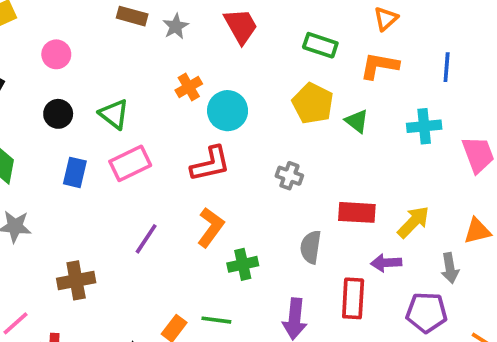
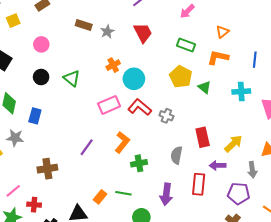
pink rectangle: (130, 163) -> (109, 105), moved
red L-shape: (210, 164) -> (140, 107), moved, turned -130
blue rectangle: (75, 172) -> (35, 116), moved
red rectangle: (357, 212) -> (203, 137), turned 72

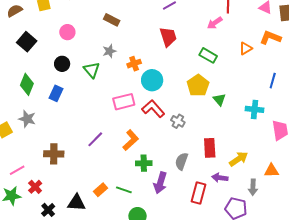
gray star: (107, 32) -> (109, 51), moved
orange L-shape: (218, 57) -> (270, 38), moved
blue rectangle: (35, 116) -> (56, 93), moved
purple arrow: (166, 194) -> (160, 183), moved
red cross: (34, 205) -> (35, 187), turned 32

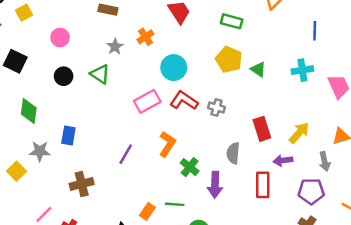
orange cross: (134, 64) -> (146, 37), moved
blue rectangle: (56, 93) -> (68, 135), moved
green cross: (144, 163) -> (190, 167), turned -35

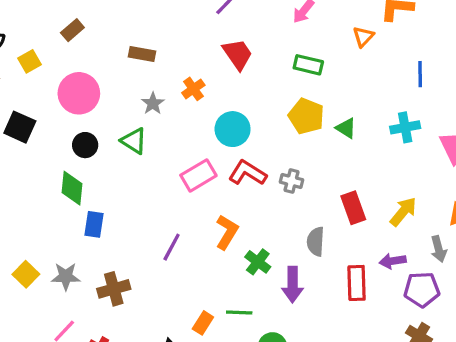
pink circle: (60, 38) -> (79, 93), size x1.6
green diamond: (29, 111) -> (72, 188), moved
gray star: (40, 151) -> (66, 276), moved
purple arrow: (283, 160) -> (393, 261), moved

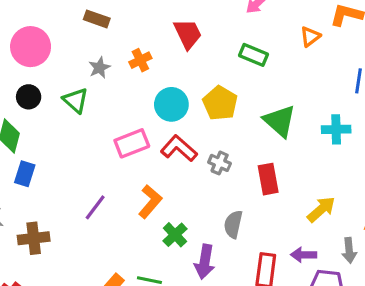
yellow pentagon: (306, 116) -> (220, 103), moved
green triangle: (346, 128) -> (280, 121), size x1.6
red rectangle: (353, 208) -> (268, 179), moved

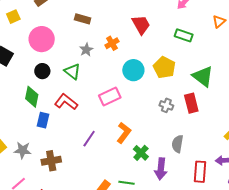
red L-shape: (179, 148) -> (66, 102), moved
red rectangle: (268, 179) -> (191, 103), moved

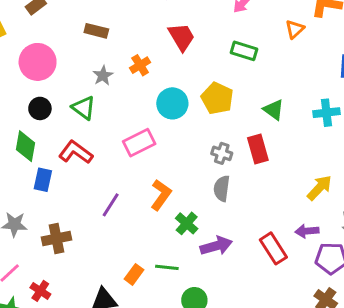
green triangle: (203, 76) -> (274, 110), size x0.7
gray semicircle: (177, 144) -> (222, 188), moved
purple arrow: (161, 169) -> (216, 246), turned -110
red rectangle: (200, 172) -> (273, 248), turned -35

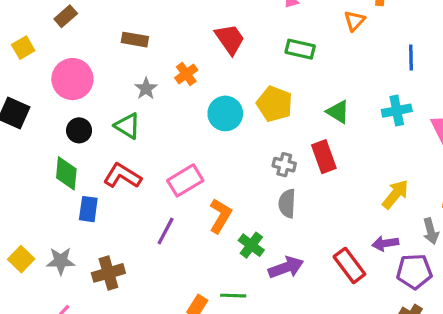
pink rectangle: (139, 143) -> (185, 180), moved

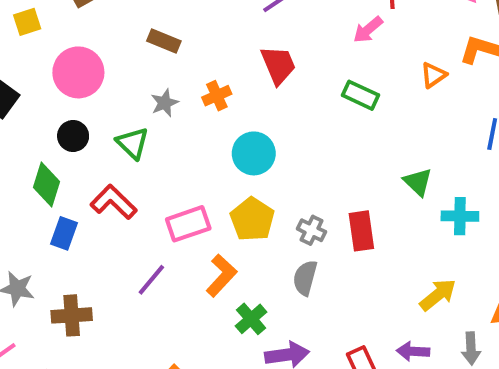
yellow pentagon: (275, 104) -> (252, 219), moved
cyan cross: (397, 111) -> (460, 216), moved
green triangle: (338, 112) -> (418, 182), moved

